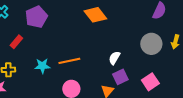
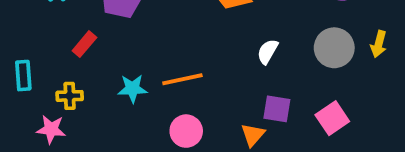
white semicircle: (114, 58) -> (268, 52), moved
purple square: (120, 77) -> (277, 109), turned 35

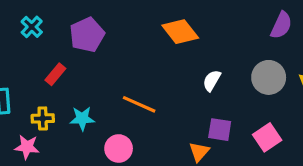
orange line: (182, 79) -> (139, 104), turned 36
cyan star: (133, 89) -> (82, 118), moved
pink circle: (186, 131) -> (119, 148), moved

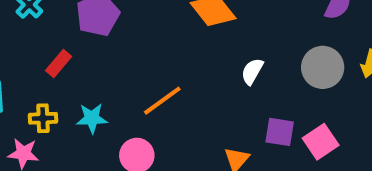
orange line: (139, 104) -> (162, 101), turned -60
purple square: (220, 130) -> (280, 132), moved

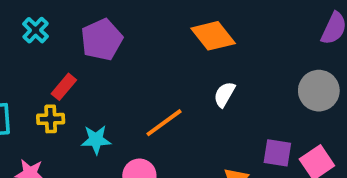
white semicircle: (252, 71) -> (224, 94), moved
yellow cross: (43, 118) -> (51, 119), moved

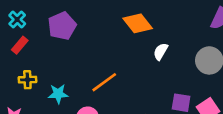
red rectangle: (64, 87) -> (20, 45), moved
white semicircle: (224, 94) -> (161, 52), moved

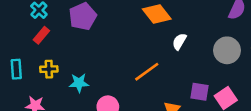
orange line: (104, 82) -> (147, 72), moved

